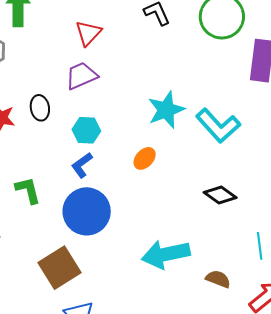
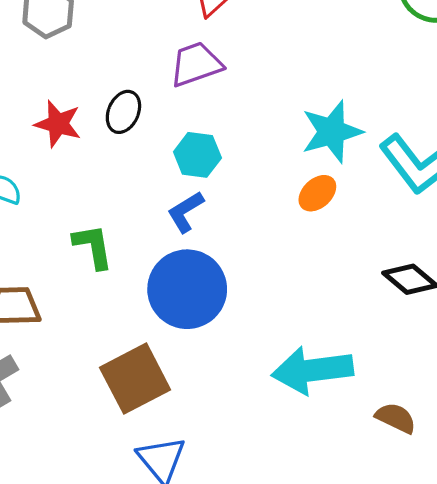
black ellipse: (40, 108) -> (123, 112), turned 30
orange ellipse: (145, 158) -> (317, 193), moved

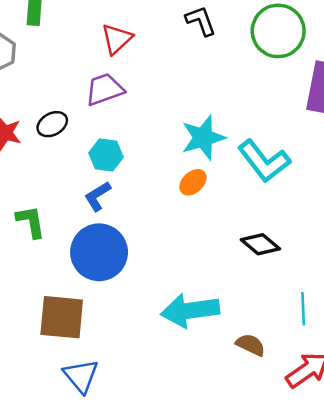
black ellipse: (123, 112) -> (52, 124), turned 36
brown square: (135, 379) -> (62, 317), turned 33

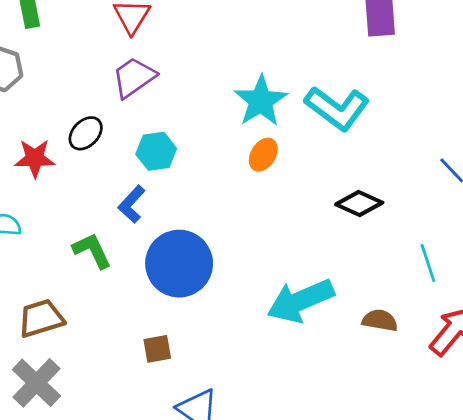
blue L-shape: (98, 196) -> (132, 204), moved
brown square: (62, 317) -> (157, 349), size x0.5

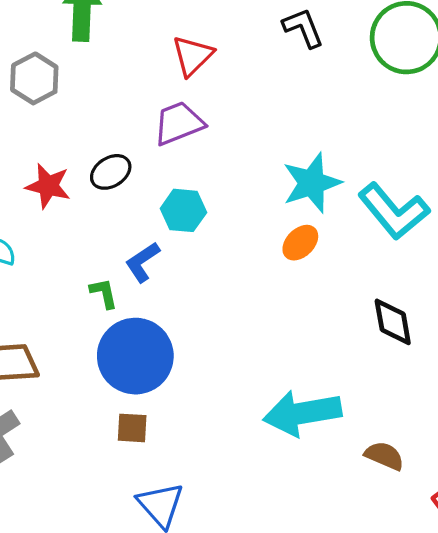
black diamond: (359, 204) -> (393, 322), turned 42
green L-shape: (92, 251) -> (104, 293), moved, size x0.7
blue circle: (179, 264) -> (135, 356), moved

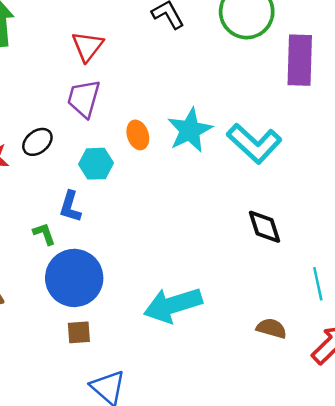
purple trapezoid: (179, 123) -> (84, 99), turned -45
orange ellipse: (300, 243) -> (138, 135), moved, turned -56
blue L-shape: (142, 262) -> (70, 207), turned -32
cyan arrow: (302, 413) -> (173, 305), moved

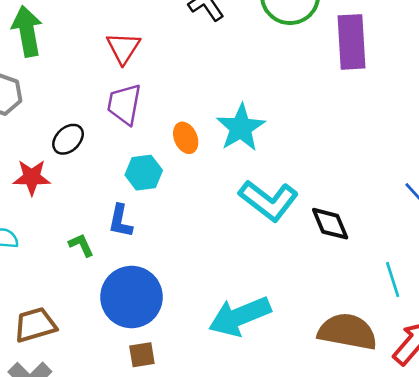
black ellipse: (37, 142) -> (68, 139), moved
cyan L-shape: (254, 143) -> (269, 200), moved
green L-shape: (44, 234) -> (81, 245), moved
brown semicircle: (271, 328) -> (347, 332), size x1.8

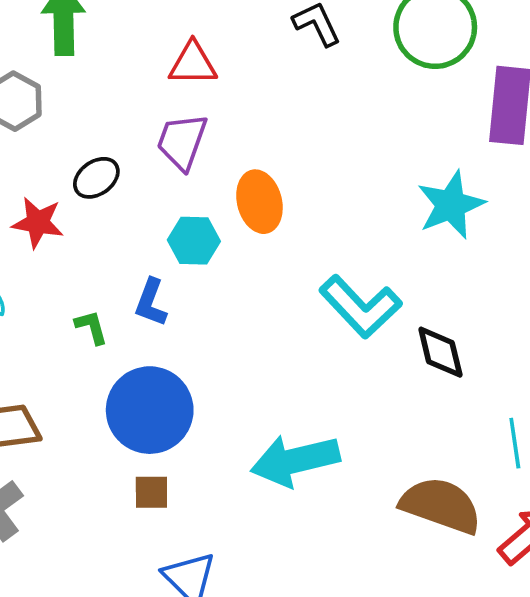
red triangle: (123, 48) -> (193, 64), turned 48
cyan star: (241, 128) -> (451, 205), moved
orange ellipse: (186, 138) -> (259, 202), size x1.4

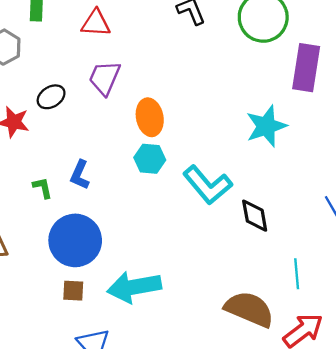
red triangle: (193, 64) -> (96, 23), moved
cyan hexagon: (194, 241) -> (150, 159), moved
cyan arrow: (295, 460) -> (134, 287), moved

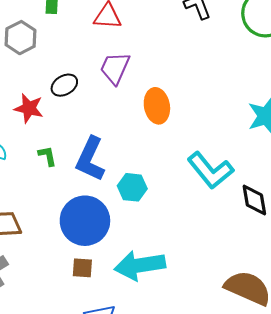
cyan hexagon: (150, 159) -> (132, 187), moved
blue L-shape: (80, 175) -> (90, 159), size x1.6
green L-shape: (43, 188) -> (47, 156), moved

